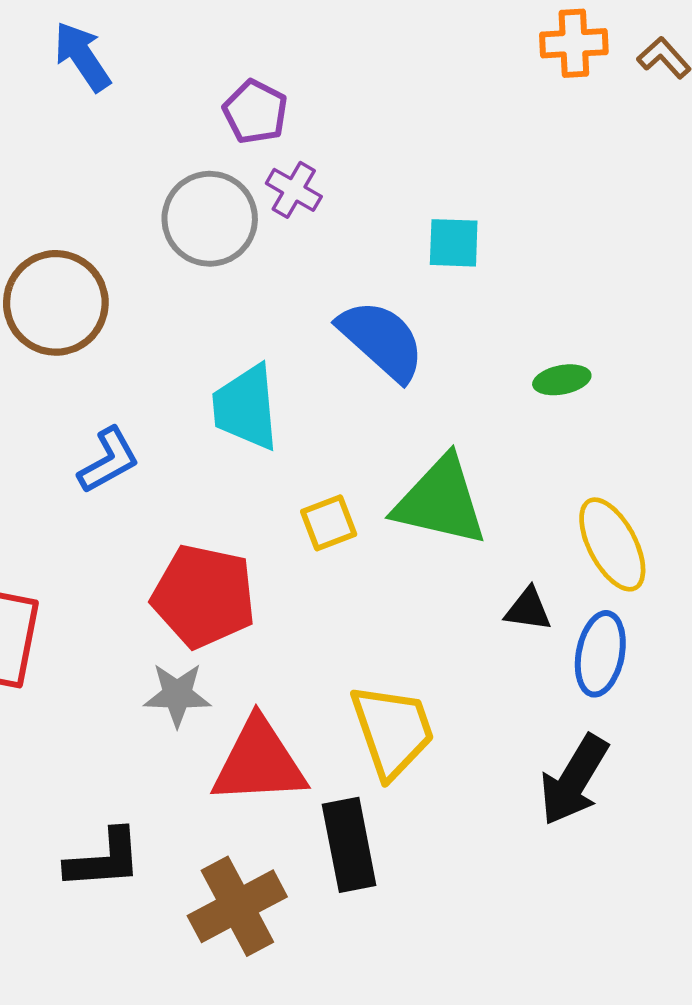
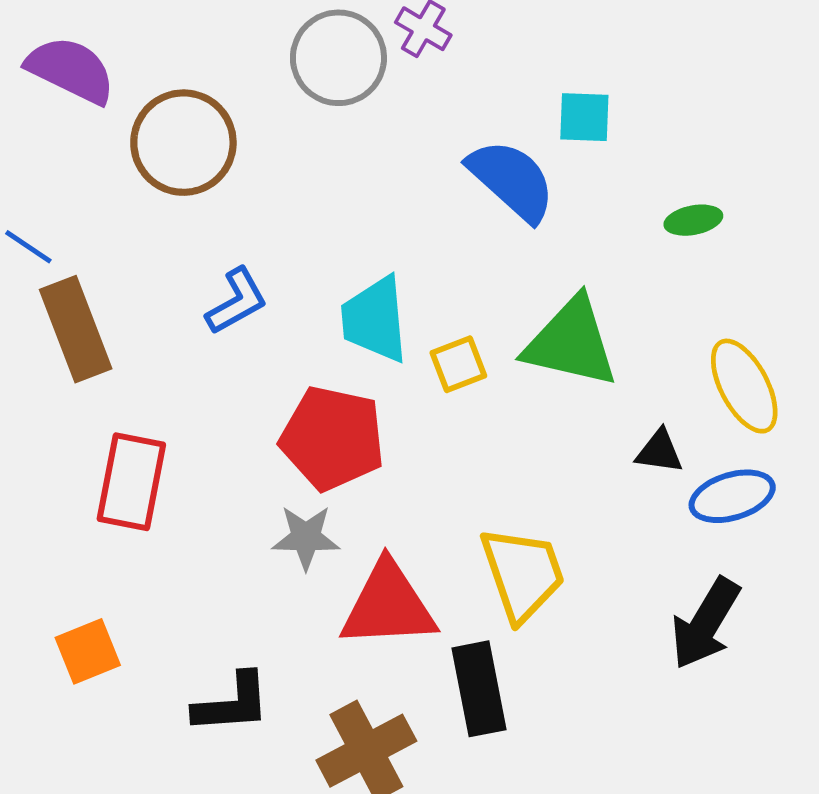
cyan square: (454, 243) -> (584, 117), moved
cyan trapezoid: (246, 407) -> (375, 319), moved
blue ellipse: (600, 654) -> (732, 496), turned 62

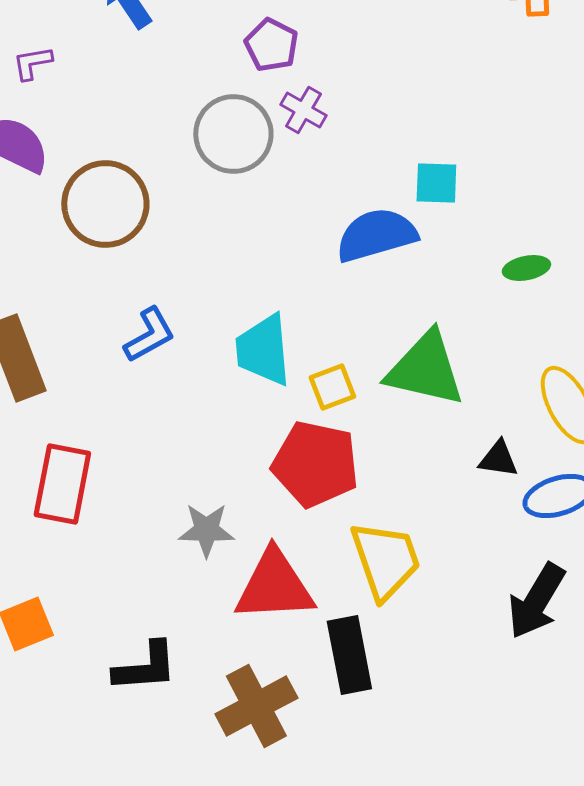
blue semicircle: (512, 180) -> (376, 235), turned -58
red pentagon: (332, 438) -> (315, 464), moved

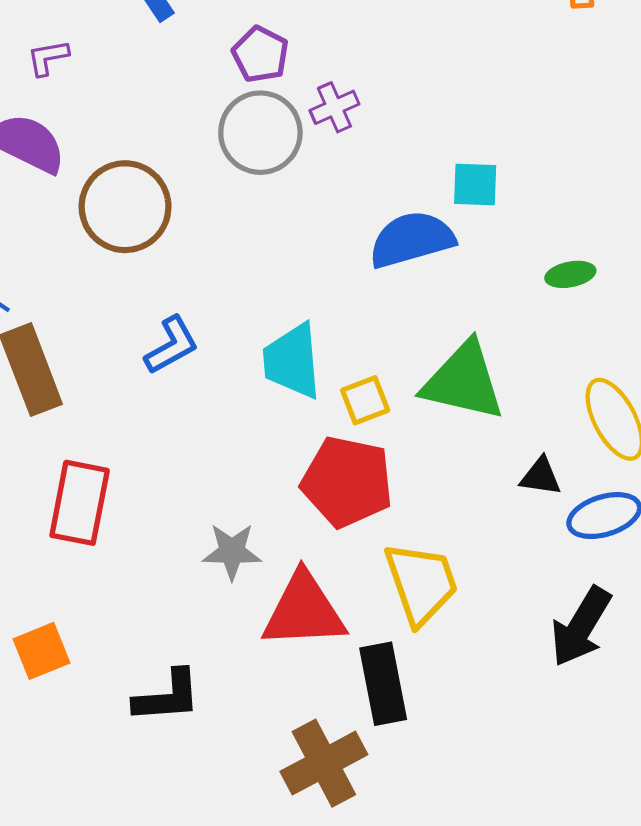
purple pentagon: (271, 45) -> (260, 54), moved
purple cross: (303, 110) -> (334, 107), turned 36
brown cross: (256, 706) -> (324, 763), moved

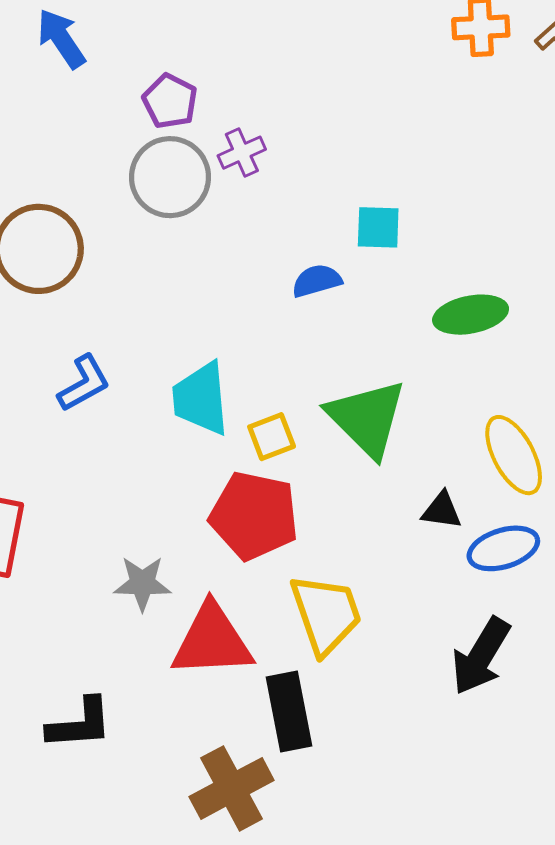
blue semicircle: (412, 239) -> (317, 281), size x0.6
green ellipse: (570, 274) -> (471, 315), size x1.5
green triangle: (464, 381) -> (367, 418), turned 32

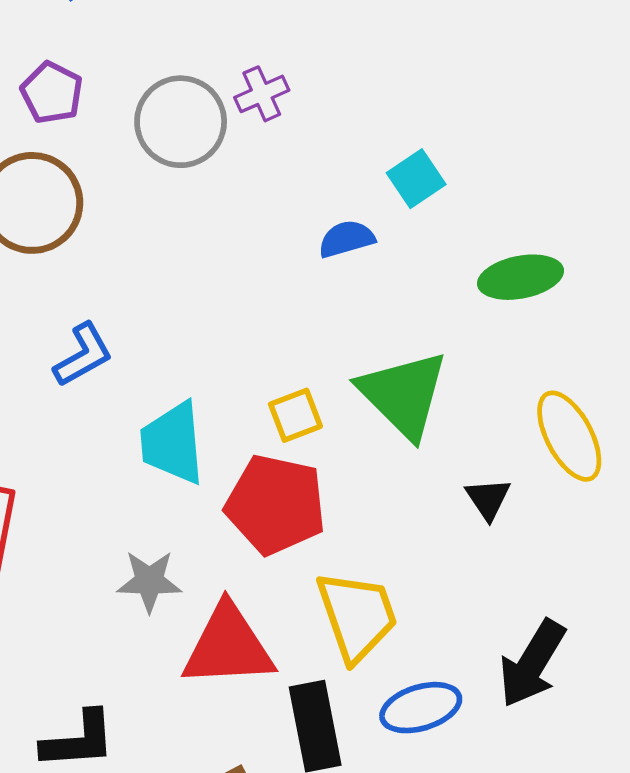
purple pentagon: (170, 101) -> (52, 93), moved
cyan square: (378, 227) -> (416, 179), turned -36
cyan trapezoid: (201, 399) -> (172, 443), moved
black triangle: (442, 510) -> (488, 499), turned 48
blue ellipse: (503, 548) -> (421, 708), moved

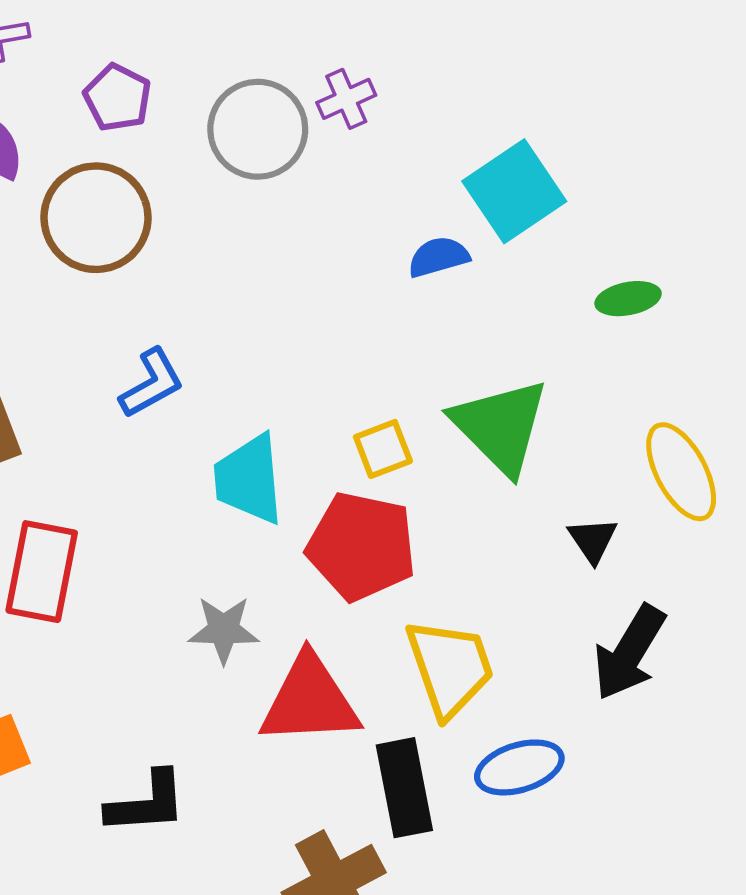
cyan square: (416, 179) -> (514, 191), size x1.6
green ellipse: (521, 277) -> (628, 299), size x0.7
black arrow: (532, 664) -> (629, 652), moved

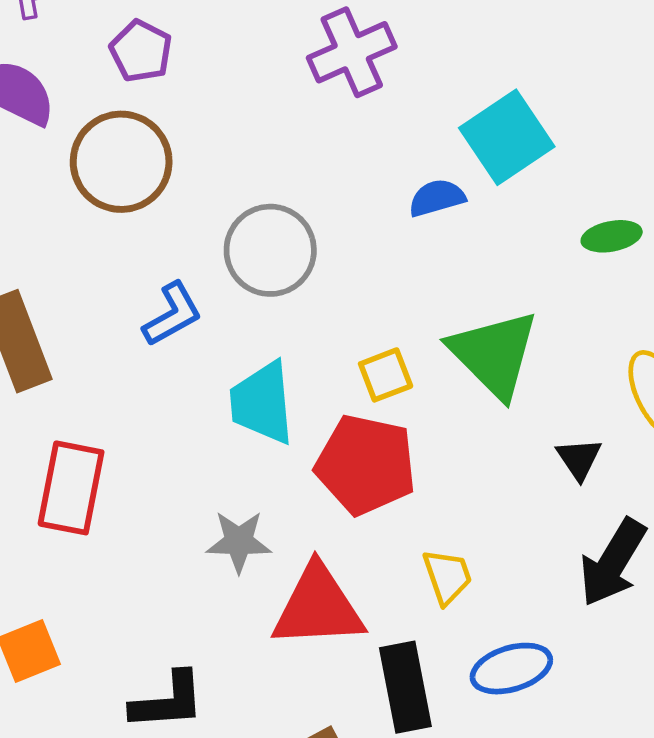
purple cross: (346, 99) -> (352, 52), size x1.6
gray circle: (258, 129) -> (270, 250), moved
yellow trapezoid: (450, 668) -> (447, 576), size x0.6

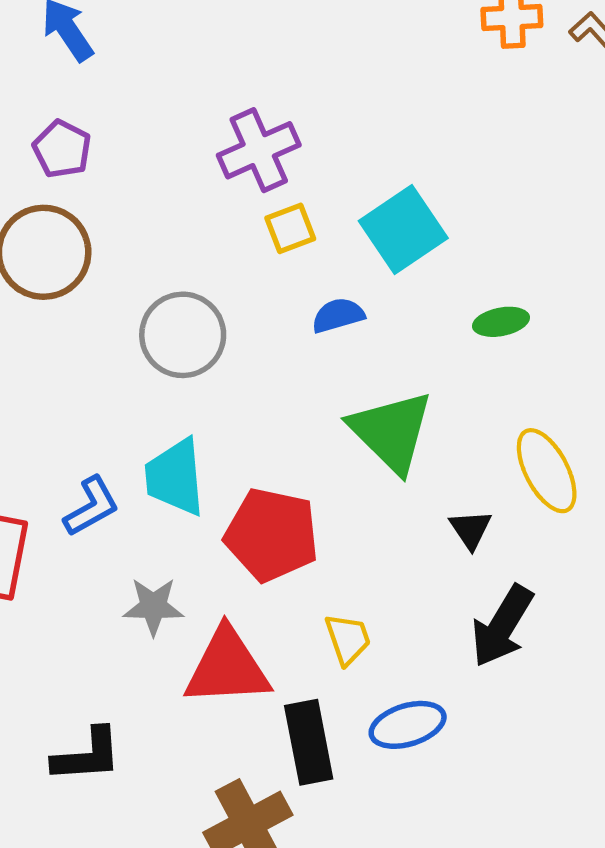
blue semicircle: (437, 198) -> (338, 315), moved
blue L-shape: (172, 314) -> (91, 507), moved
yellow square: (386, 375) -> (290, 228), moved

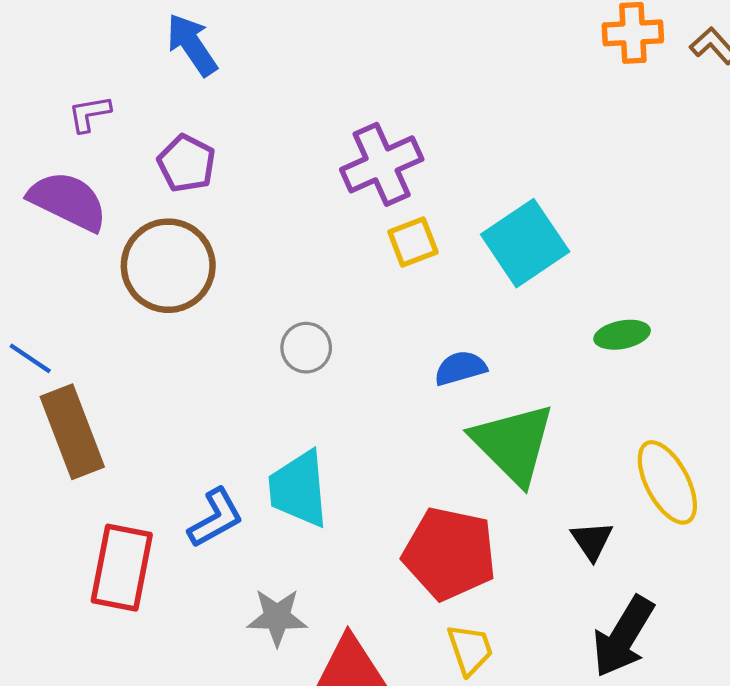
blue semicircle: (338, 315) -> (460, 368), moved
gray circle: (183, 335) -> (306, 348), size x0.6
red pentagon: (272, 535) -> (450, 554), moved

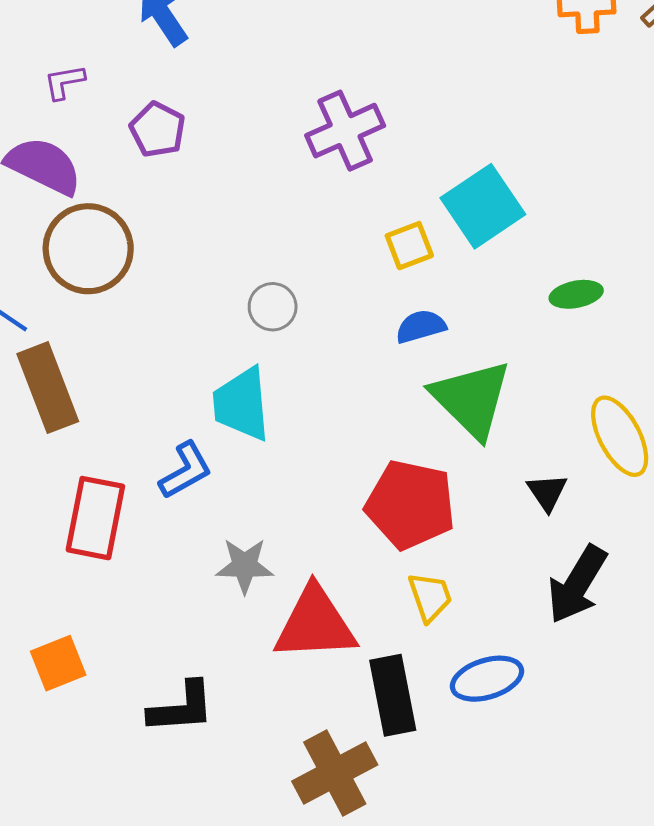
yellow square: (413, 242) -> (409, 246), moved
brown circle: (168, 266) -> (88, 249), moved
cyan trapezoid: (299, 489) -> (241, 404), moved

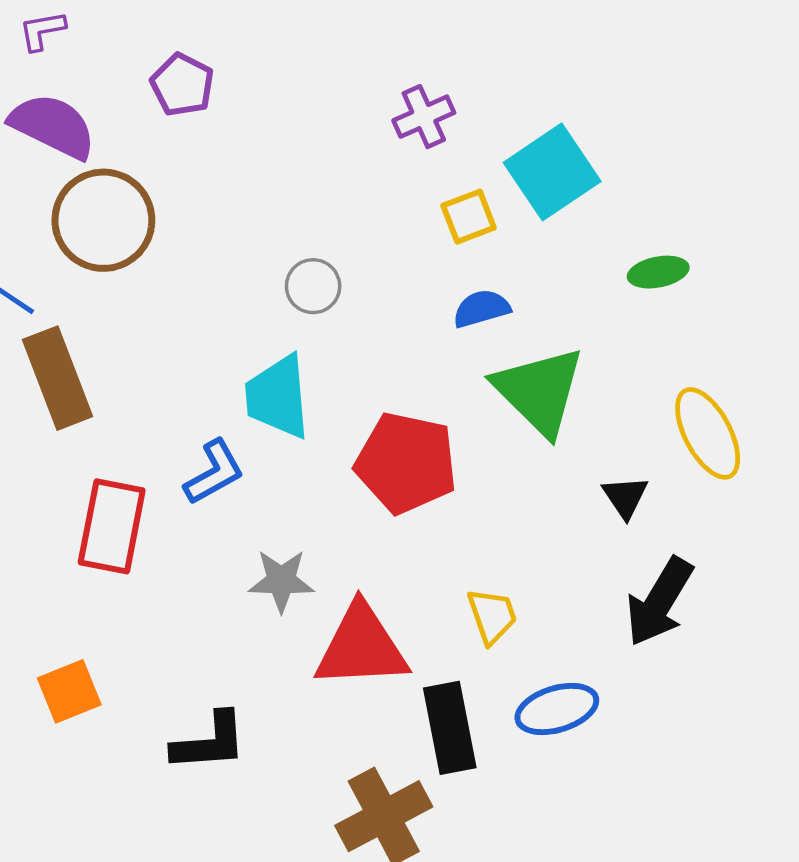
purple L-shape: (64, 82) -> (42, 31), moved
purple cross: (345, 131) -> (424, 117), moved, size x0.7
red pentagon: (410, 505) -> (406, 463), moved

